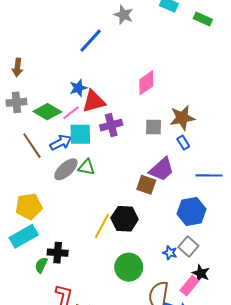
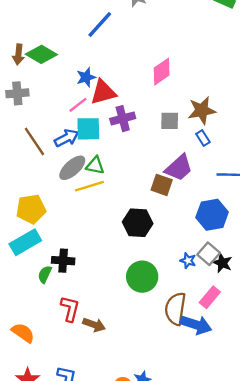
green diamond: (47, 112) -> (41, 54), moved
yellow line: (102, 226) -> (89, 186), moved, turned 45
black star: (201, 273) -> (222, 263), moved

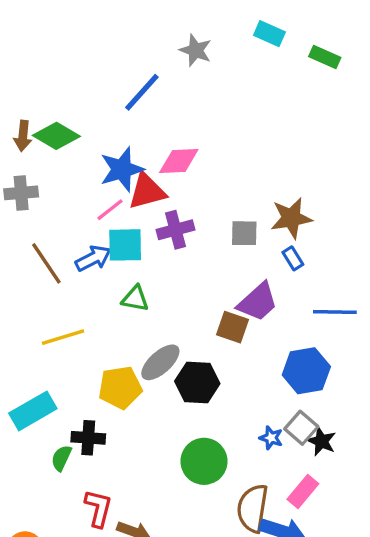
pink diamond: (162, 72) -> (179, 161), moved, turned 32
blue star: (86, 77) -> (122, 169), size x1.5
gray ellipse: (72, 168) -> (160, 362), moved
yellow line: (89, 186) -> (63, 337), moved
yellow pentagon: (31, 209) -> (120, 388), moved

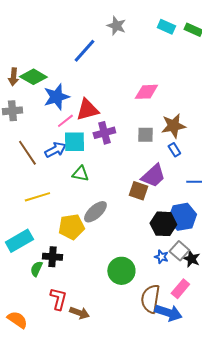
cyan rectangle: (269, 34) -> (166, 27), moved
pink diamond: (179, 161) -> (146, 92), moved
blue star: (122, 169) -> (56, 97), moved
black hexagon: (197, 382) -> (163, 224), moved

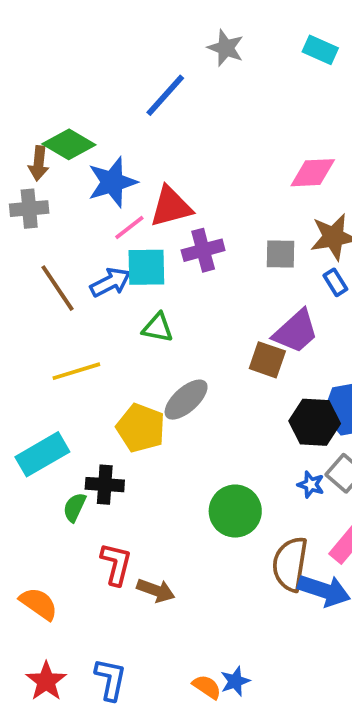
brown arrow: (13, 77) -> (39, 163), moved
pink diamond: (146, 92) -> (313, 173), moved
yellow pentagon: (71, 227) -> (141, 428), turned 30

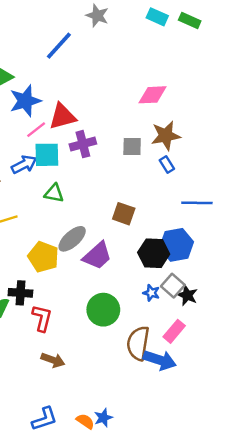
purple trapezoid: (296, 331) -> (97, 256), moved
red L-shape: (116, 564) -> (42, 318), moved
blue L-shape: (110, 679) -> (44, 419), moved, turned 60

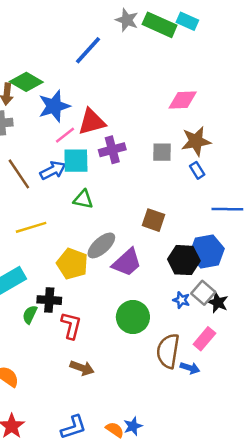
green rectangle: (190, 20) -> (160, 25), moved, size x1.5
blue arrow: (160, 360) -> (190, 368), size x0.6

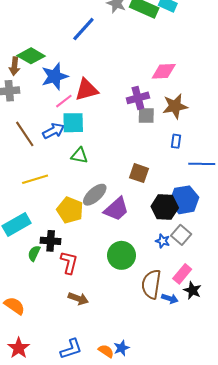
purple cross: (112, 150) -> (138, 98), moved
blue rectangle: (197, 170) -> (176, 141), moved, turned 40
black star: (218, 302) -> (192, 290), moved

